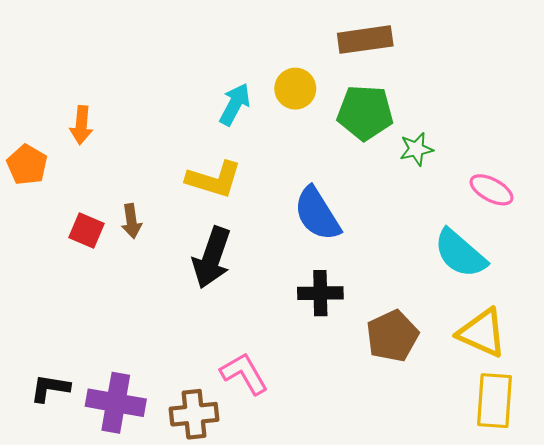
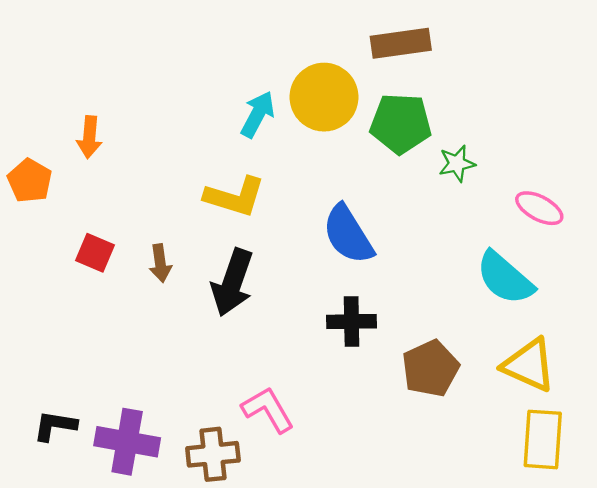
yellow circle: (295, 89) -> (324, 97), size x1.5
brown arrow: (131, 221) -> (160, 263), moved

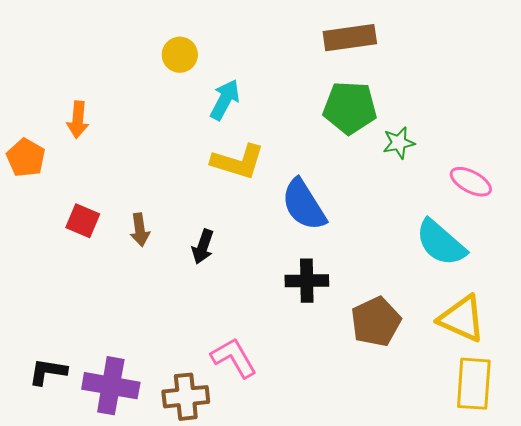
yellow circle: (324, 97) -> (180, 55), moved, size x0.6
yellow L-shape: (235, 197) -> (238, 162), moved
black arrow: (232, 283) -> (203, 247), size x0.6

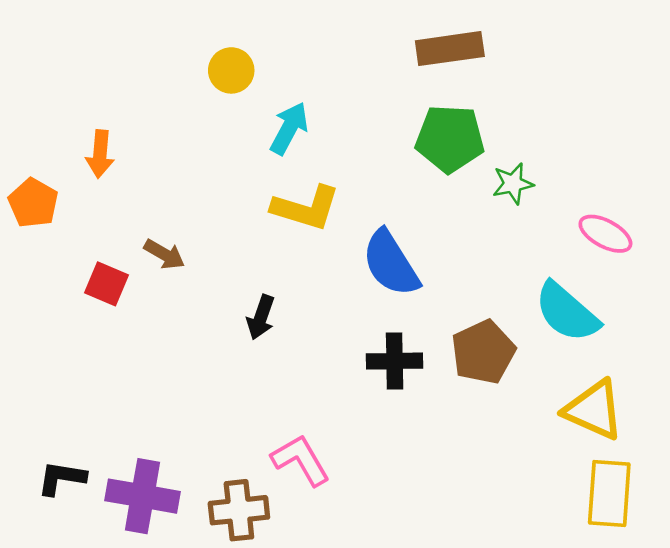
brown arrow: (140, 230) -> (164, 254), moved, turned -52
brown pentagon: (376, 322) -> (483, 352), moved

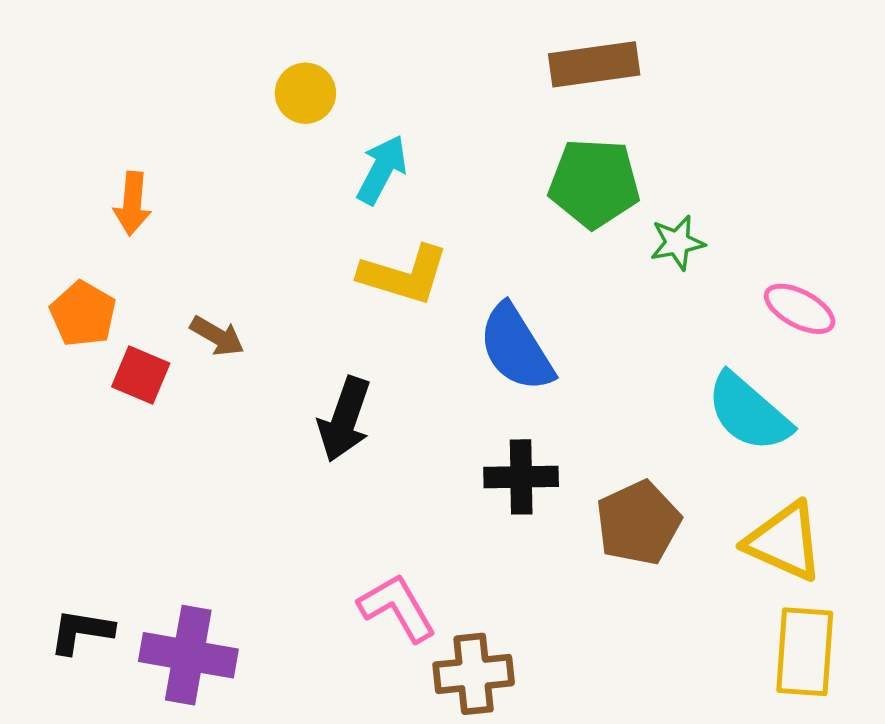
orange pentagon: (33, 203) -> (83, 314), moved
black arrow: (261, 317) -> (345, 419), size x1.4
brown pentagon: (483, 352) -> (638, 523), moved
brown cross: (239, 510) -> (474, 674), moved

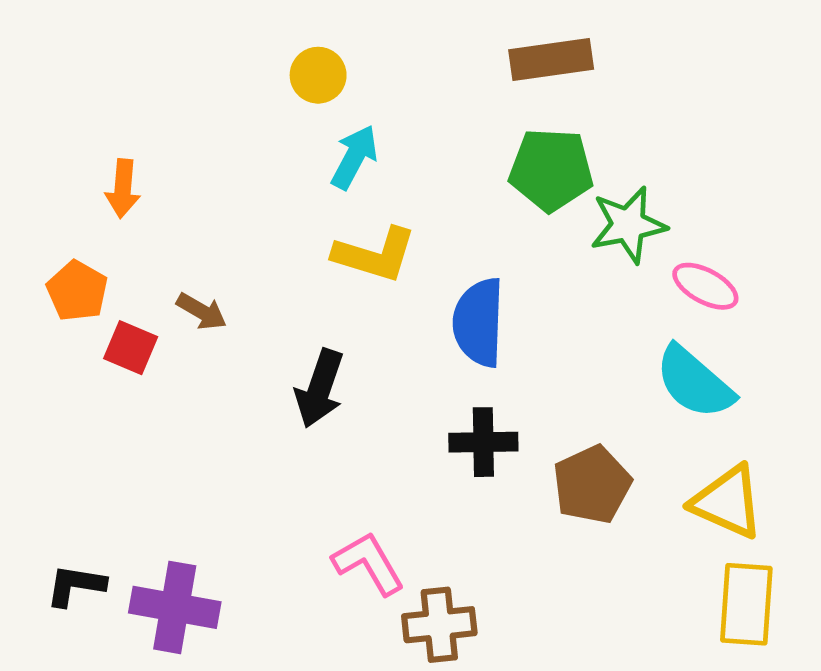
yellow circle: (305, 93) -> (318, 75), moved
green star: (677, 243) -> (628, 225), size x1.5
pink ellipse: (800, 309) -> (705, 286), moved
blue semicircle: (516, 348) -> (479, 322), turned 34

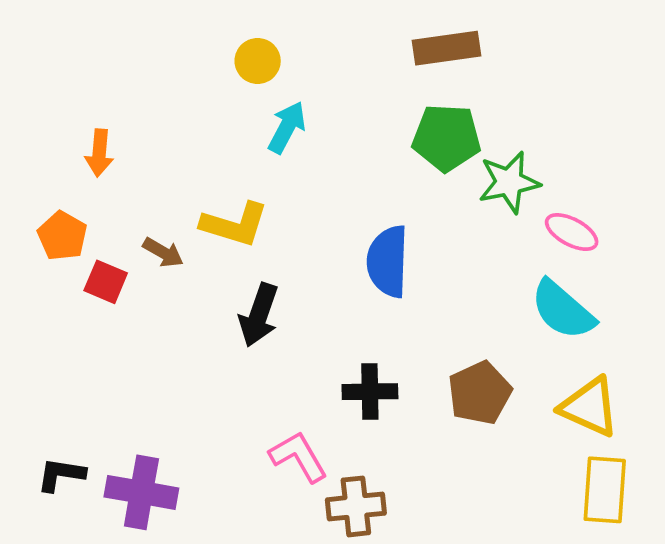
yellow L-shape: (375, 255) -> (235, 224), moved
black cross: (483, 442) -> (370, 392), moved

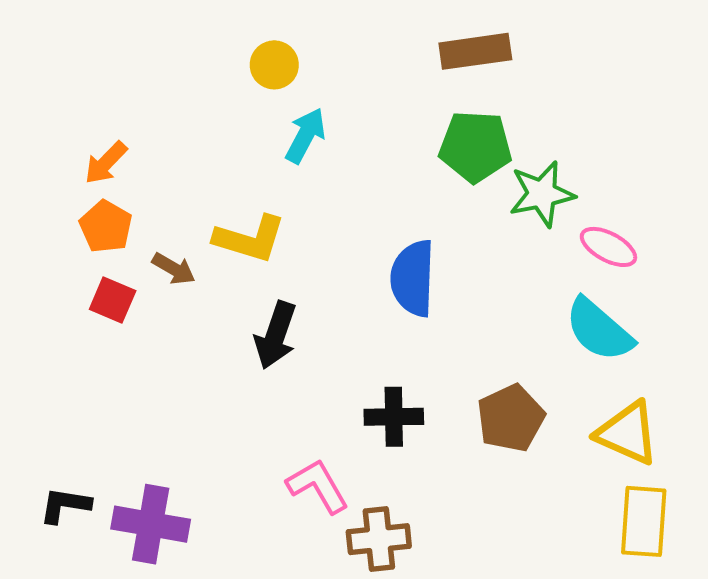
orange arrow: (99, 153) -> (106, 163), turned 39
orange pentagon: (62, 236) -> (106, 227), moved

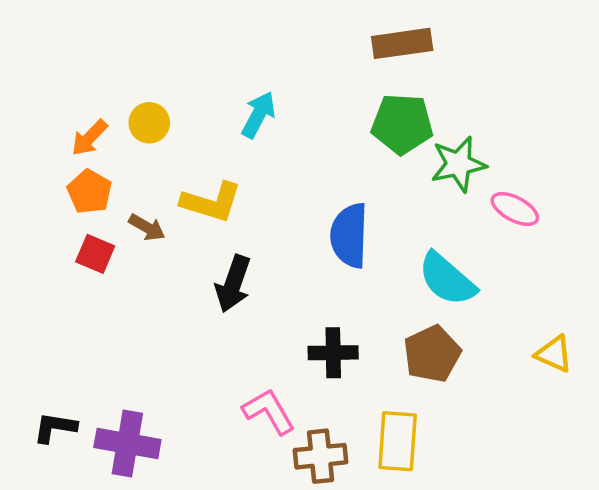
yellow circle: (274, 65) -> (149, 123), moved
cyan semicircle: (599, 330) -> (447, 279), moved
yellow triangle: (627, 433) -> (554, 354), moved, size x0.7
yellow rectangle: (644, 521) -> (398, 441), moved

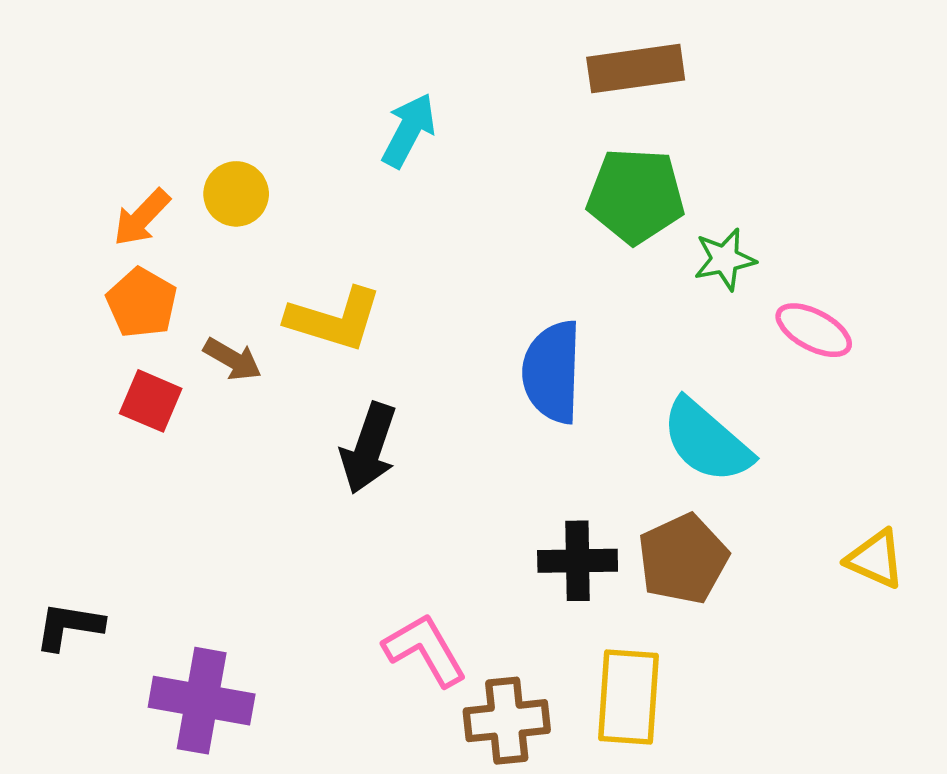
cyan arrow: (258, 115) -> (409, 130), moved
green star: (459, 164) -> (725, 259), size x0.7
black cross: (333, 353) -> (578, 561), moved
black L-shape: (55, 427) -> (69, 626), moved

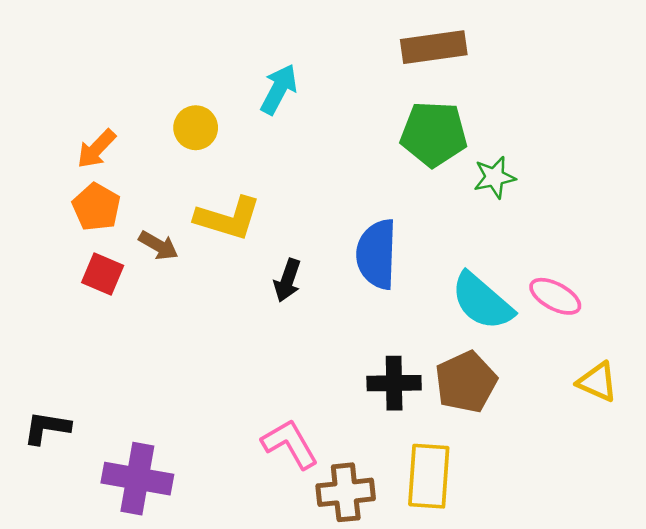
yellow circle: (236, 194) -> (196, 128), moved
pink ellipse: (814, 330) -> (555, 296), moved
black arrow: (369, 448) -> (287, 280), moved, size x0.7

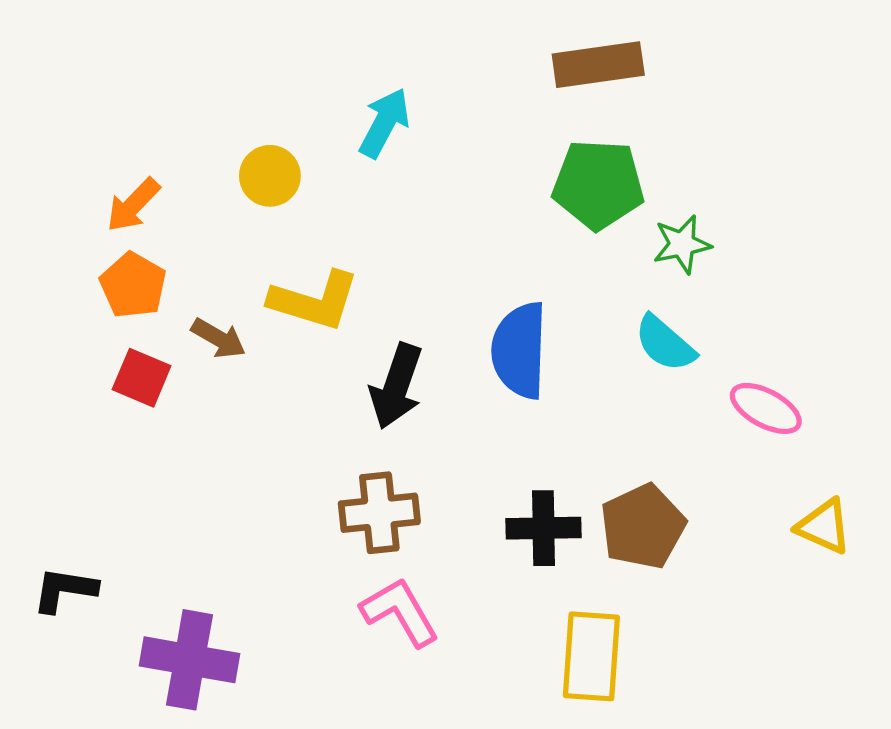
black arrow: (287, 280) -> (396, 386), size x1.4
cyan semicircle: (482, 301) -> (665, 343), moved, size x0.7
brown cross: (346, 492) -> (379, 513), moved

